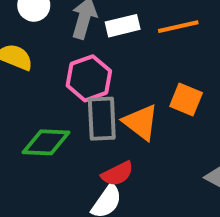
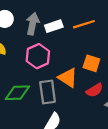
gray rectangle: (102, 119) -> (48, 92), moved
red semicircle: (117, 174) -> (94, 90), moved

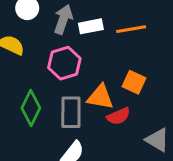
orange triangle: (68, 78) -> (100, 97), turned -30
red semicircle: (94, 90) -> (119, 116), moved
green diamond: (17, 93) -> (31, 108), turned -70

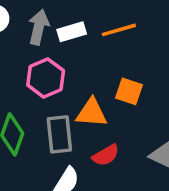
red semicircle: (119, 116) -> (106, 155), moved

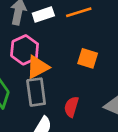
orange triangle: (92, 113) -> (38, 67), moved, turned -30
red semicircle: (106, 155) -> (71, 107), turned 138

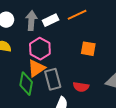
orange triangle: (38, 67) -> (36, 68), moved
red semicircle: (71, 107) -> (81, 87), turned -91

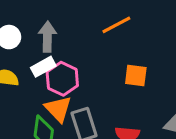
white rectangle: (51, 20) -> (43, 67), moved
orange triangle: (36, 68) -> (58, 109), turned -36

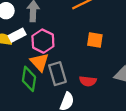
white rectangle: (43, 67) -> (17, 35), moved

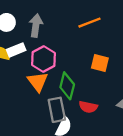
gray rectangle: (57, 74) -> (57, 110), moved
green diamond: (29, 79) -> (67, 86), moved

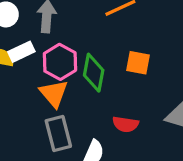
green diamond: (67, 86) -> (94, 73), moved
gray rectangle: (57, 110) -> (58, 134), moved

